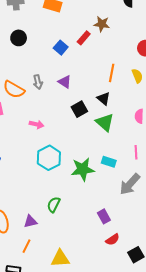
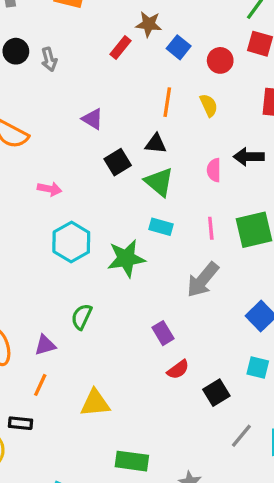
blue square: (61, 48) -> (179, 47), moved
gray arrow: (38, 82) -> (49, 59), moved
black triangle: (104, 99) -> (156, 144), turned -32
cyan rectangle: (109, 162) -> (161, 227), moved

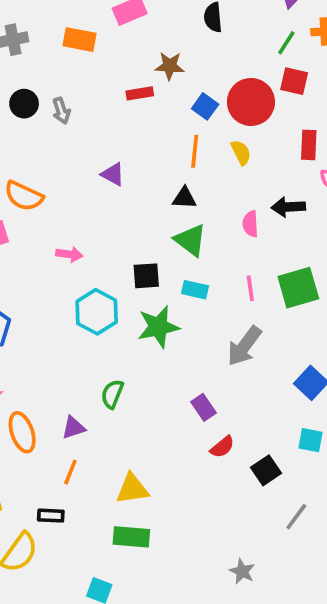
blue square: (179, 47) -> (205, 106), moved
red rectangle: (120, 48) -> (140, 93), turned 45
red circle: (220, 60) -> (251, 102), size x1.6
black square: (118, 162) -> (146, 276), moved, turned 30
green rectangle: (132, 461) -> (131, 537), moved

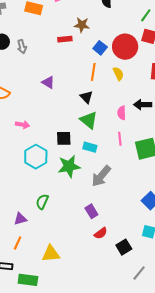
black triangle: (184, 198) -> (86, 97), turned 40
pink line: (250, 288) -> (120, 139), moved
gray arrow: (244, 346) -> (101, 176), moved
green rectangle: (131, 537) -> (28, 280), moved

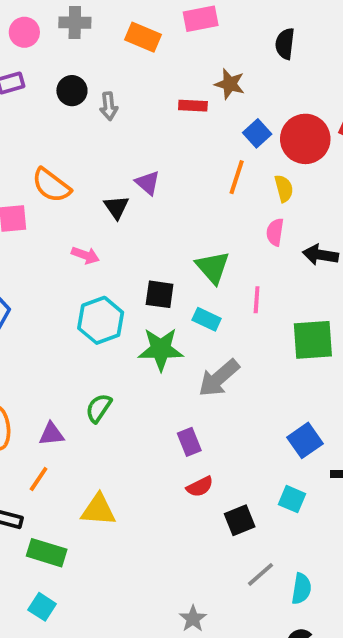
black triangle: (86, 97) -> (116, 207), moved
pink semicircle: (122, 113) -> (275, 232), moved
pink line: (120, 139) -> (257, 300), moved

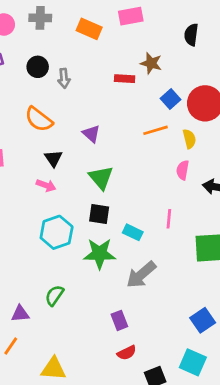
orange line: (237, 177) -> (155, 130), turned 55
orange semicircle: (51, 185) -> (39, 119), moved
black triangle: (116, 207) -> (53, 158), moved
green triangle: (213, 267) -> (101, 178), moved
cyan square: (292, 499) -> (193, 362), size x1.4

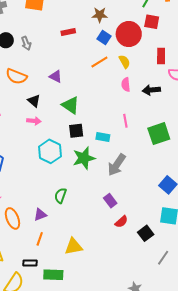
brown star: (151, 63) -> (100, 15), moved

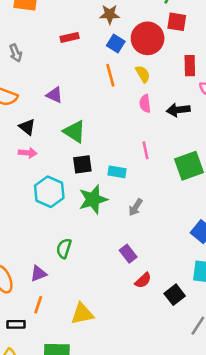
orange line: (99, 62) -> (110, 75), turned -72
gray arrow: (117, 165) -> (136, 207), size x0.6
black rectangle: (30, 263) -> (16, 324), moved

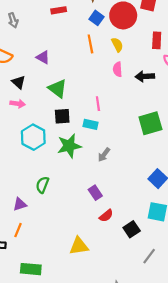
pink line: (146, 150) -> (98, 104), moved
yellow triangle: (82, 314) -> (79, 246), moved

